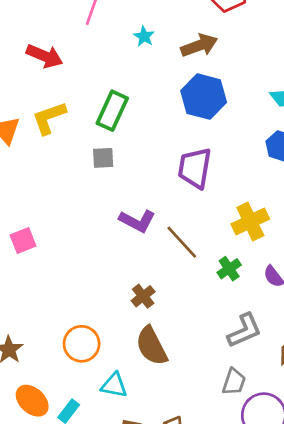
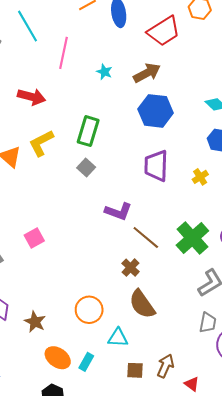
gray square: (103, 158) -> (86, 168), turned -36
yellow cross: (250, 221) -> (200, 177), moved, size x0.6
brown line: (182, 242) -> (146, 237), moved
green cross: (229, 269) -> (192, 238), size x1.8

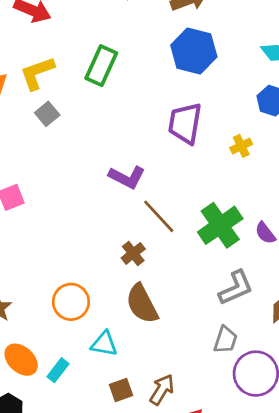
gray square: (86, 168) -> (47, 114), moved
brown square: (135, 370) -> (121, 390), turned -30

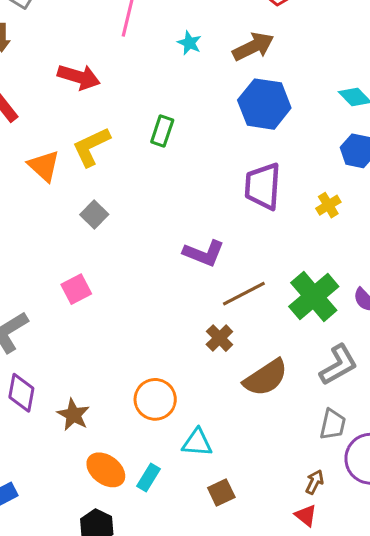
green rectangle: (101, 66) -> (162, 131), size x0.7
gray square: (47, 114) -> (94, 214), moved
brown line: (159, 216) -> (244, 294), turned -69
brown semicircle: (142, 304) -> (266, 378), moved, turned -90
brown arrow: (162, 390) -> (314, 482), moved, size x0.7

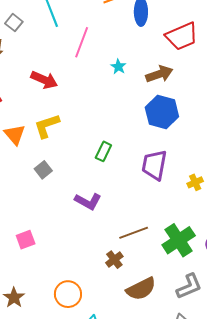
green rectangle: (162, 131) -> (103, 151), moved
purple L-shape: (204, 253) -> (88, 201), moved
pink square: (76, 289) -> (26, 240), moved

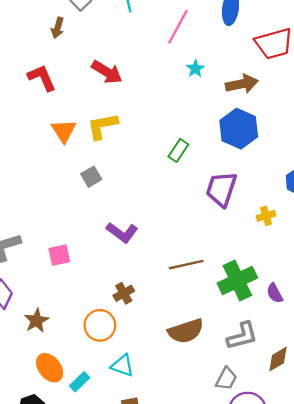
pink line: (82, 42) -> (178, 27), moved
green rectangle: (103, 151) -> (178, 150), moved
purple L-shape: (88, 201) -> (122, 232), moved
brown cross: (114, 260) -> (124, 293), moved

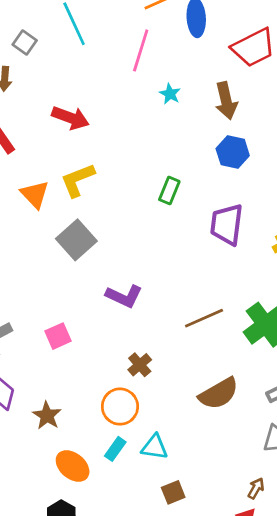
brown arrow: (242, 84) -> (226, 101), turned 100
blue hexagon: (239, 129) -> (233, 152), size x0.7
gray square: (91, 177) -> (76, 240), size x1.6
cyan rectangle: (80, 382) -> (115, 449), moved

